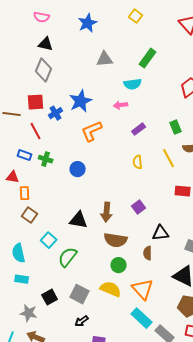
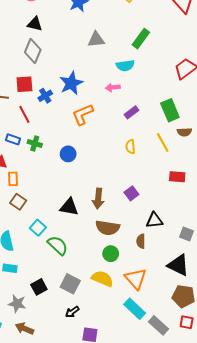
green rectangle: (176, 127) -> (170, 110), size x1.5
green semicircle: (68, 257) -> (58, 245), turned 95

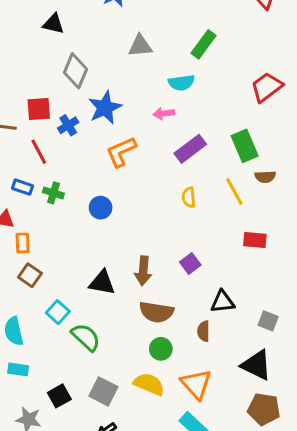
gray diamond: (33, 51) -> (76, 71), moved
purple rectangle: (131, 112) -> (190, 149), size x1.5

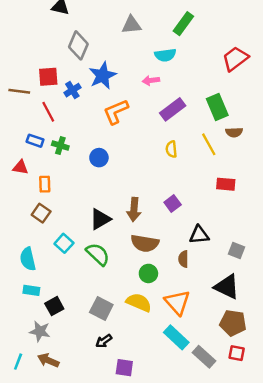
orange rectangle: (23, 243) -> (45, 184), moved
black triangle: (102, 283) -> (100, 219), turned -40
green semicircle: (86, 337) -> (98, 254), moved
black square: (59, 396) -> (54, 306), moved

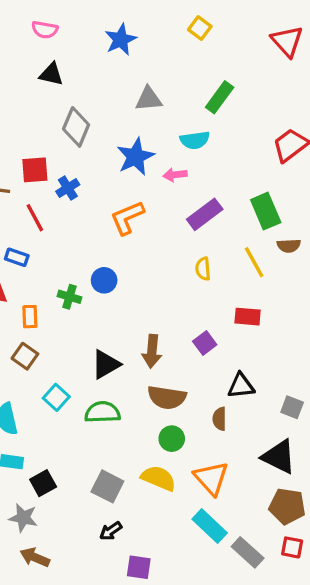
blue star: (103, 76) -> (135, 157), moved
green cross: (60, 146) -> (69, 297), moved
red rectangle: (226, 184) -> (248, 317), moved
green semicircle: (98, 254) -> (102, 412), turned -45

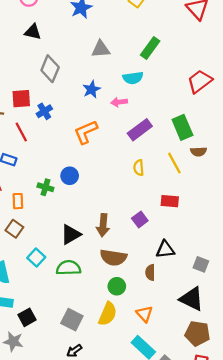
blue star: (135, 157) -> (91, 89), size x0.7
yellow semicircle: (159, 478) -> (108, 314), turned 90
orange triangle: (211, 478) -> (144, 314), size x0.7

